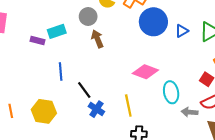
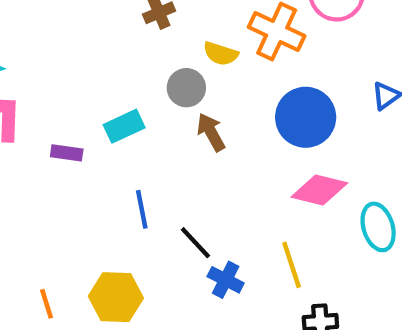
blue circle: (153, 22) -> (306, 117), moved
purple rectangle: (38, 40) -> (67, 153), moved

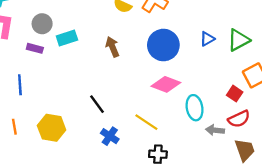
gray circle: (186, 88) -> (42, 24), moved
blue line: (142, 209) -> (20, 85), moved
yellow line: (292, 265) -> (146, 122), turned -45
blue cross: (226, 280) -> (110, 136), moved

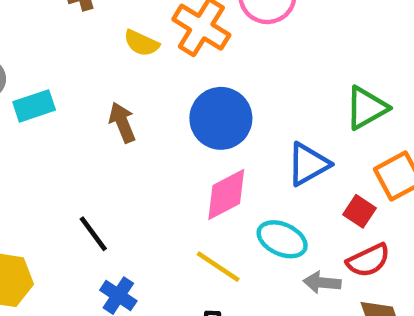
blue triangle: (207, 39) -> (308, 164), moved, size x1.5
pink diamond: (166, 84) -> (226, 194), turned -48
cyan ellipse: (195, 108) -> (282, 239), turned -55
yellow line: (146, 122) -> (218, 267), moved

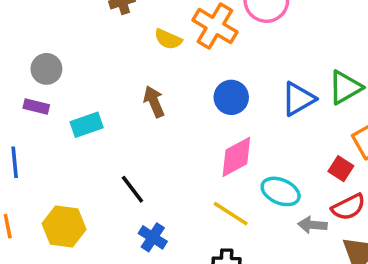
cyan rectangle: (34, 106) -> (87, 125), moved
blue circle: (221, 118) -> (231, 97), size x0.7
blue triangle: (308, 164) -> (298, 99), moved

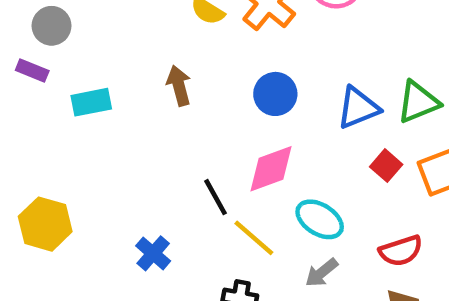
red square: (341, 169) -> (386, 166), moved
black line: (132, 189) -> (216, 197), moved
gray arrow: (312, 225) -> (322, 273), moved, turned -52

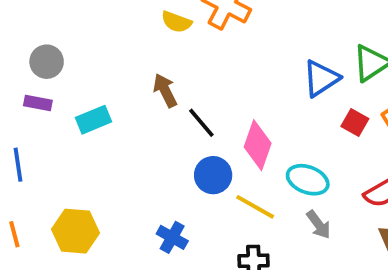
blue circle: (275, 94) -> (213, 175), moved
pink diamond: (271, 169) -> (258, 145), turned -39
black line: (216, 197) -> (201, 123), moved
gray arrow: (322, 273) -> (319, 225), turned -76

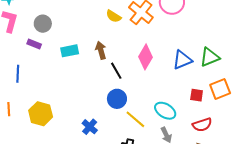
cyan rectangle: (94, 120) -> (70, 51), moved
red square: (355, 123) -> (197, 95), moved, turned -32
pink diamond: (258, 145) -> (145, 57), moved

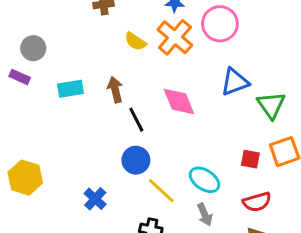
pink diamond: (145, 57) -> (179, 101), turned -55
green triangle: (210, 57) -> (271, 105), turned -45
blue triangle: (182, 60) -> (235, 82), moved

